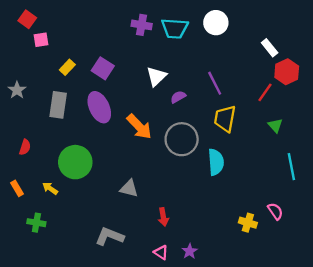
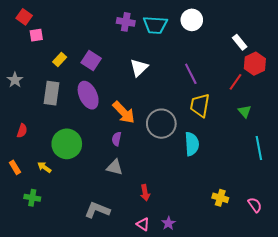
purple semicircle: (178, 97) -> (117, 139), moved, turned -48
pink semicircle: (275, 211) -> (255, 205), moved

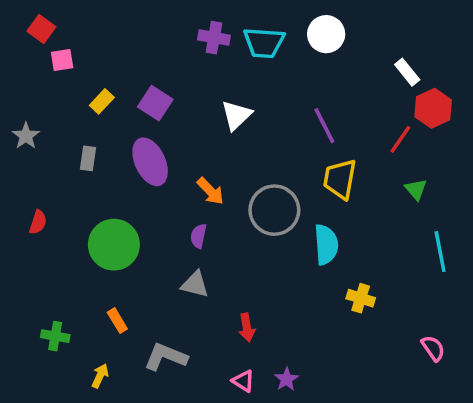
gray rectangle: (52, 93) -> (88, 158), size x0.6
orange arrow: (124, 112) -> (211, 191), size x0.7
orange rectangle: (15, 167) -> (117, 321), moved
yellow arrow: (44, 167) -> (100, 376), moved, turned 80
yellow cross: (220, 198) -> (361, 298), moved

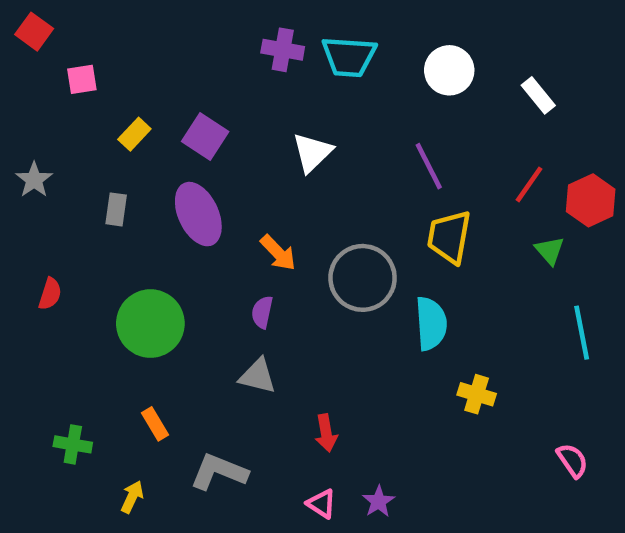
red square: (41, 29) -> (34, 32), moved
white circle: (326, 34) -> (449, 70), moved
red hexagon: (433, 108) -> (591, 200), moved

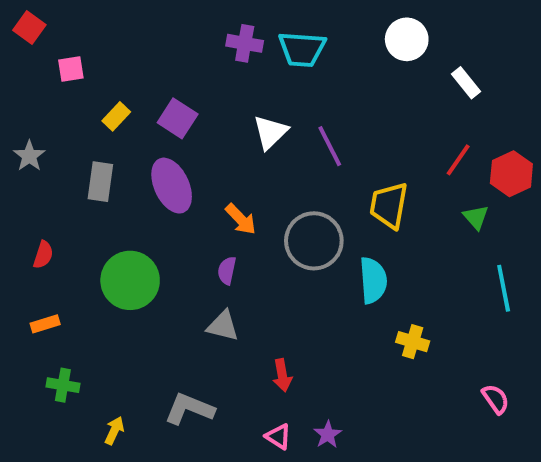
white circle: (449, 70) -> (407, 39), moved
purple line: (429, 166) -> (330, 146), moved
gray rectangle: (116, 209) -> (100, 182), size x1.4
orange rectangle: (155, 424) -> (45, 324), moved, turned -76

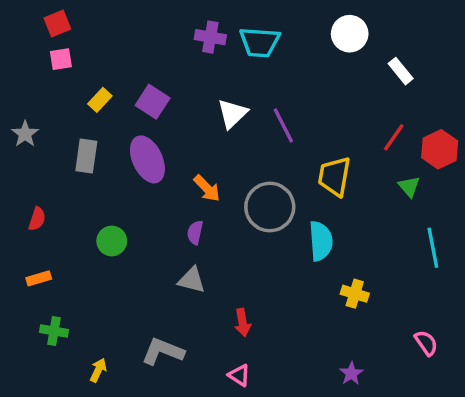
red square: (29, 27) -> (57, 23), moved, turned 32
green circle: (130, 280) -> (112, 241), size x0.6
purple star: (328, 435) -> (351, 374), moved

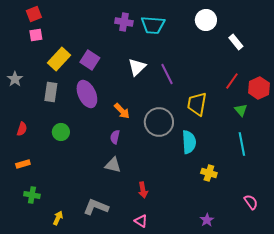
yellow rectangle: (100, 100) -> (59, 59), size x1.6
green circle: (112, 241) -> (61, 132), moved
cyan line: (433, 248) -> (242, 144), moved

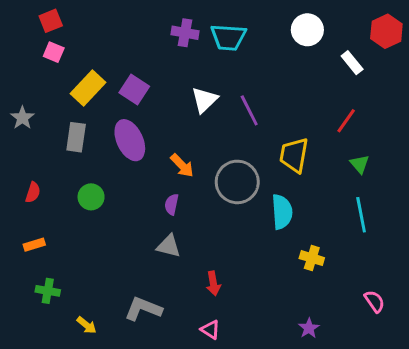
pink square: (36, 35) -> (54, 52), turned 32
red hexagon: (259, 88) -> (386, 31), moved
yellow arrow: (58, 218) -> (87, 325), turned 104

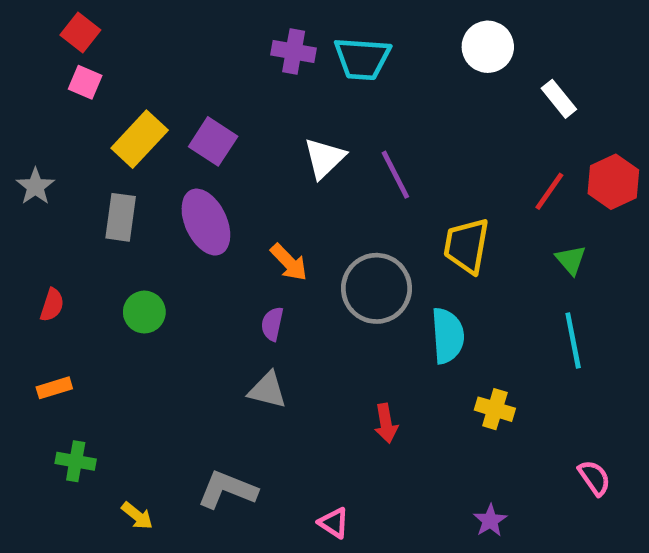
red square: (51, 21) -> (80, 33), turned -30
red hexagon: (386, 31) -> (613, 182), moved
red arrow: (213, 283) -> (386, 423), moved

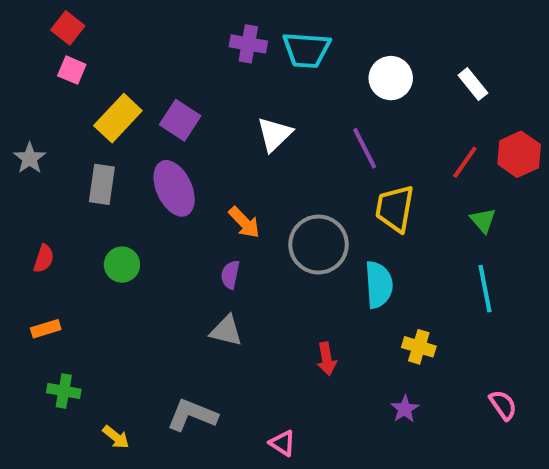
white circle: (488, 47) -> (391, 78), moved
purple line: (395, 175) -> (365, 148), moved
purple star: (490, 520) -> (405, 409), moved

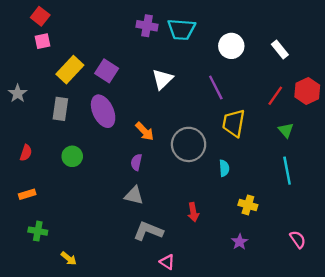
pink square: (72, 70) -> (43, 41), turned -35
cyan semicircle: (379, 285) -> (224, 168), size x0.6
gray L-shape: (192, 415) -> (148, 231), moved

